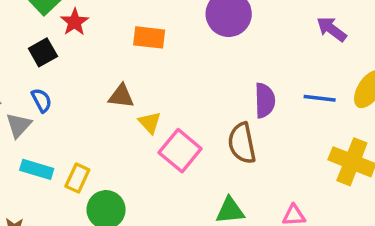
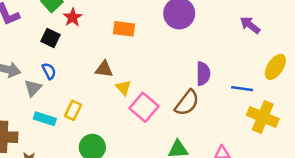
black square: (43, 52) -> (50, 38), turned -36
blue line: (320, 98) -> (242, 89), moved
brown semicircle: (242, 143) -> (187, 103), turned -132
yellow rectangle: (77, 178) -> (73, 110), moved

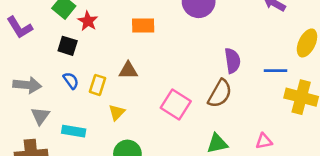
gray triangle: (33, 88) -> (40, 116), moved
yellow triangle: (123, 88) -> (117, 112), moved, turned 35
yellow rectangle: (73, 110) -> (97, 85), moved

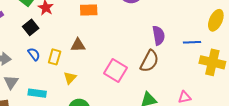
black square: (68, 46) -> (31, 27), turned 35

